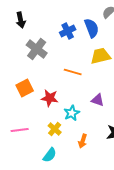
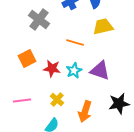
purple triangle: (98, 100) -> (100, 71), size x1.5
cyan star: (72, 113) -> (74, 71), moved
orange arrow: (83, 141) -> (85, 112), size x1.5

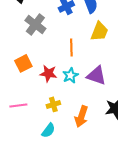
yellow trapezoid: (103, 27) -> (99, 31), turned 125
orange line: (75, 43) -> (71, 47), turned 72
yellow cross: (57, 100) -> (53, 104), turned 32

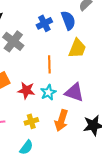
orange arrow: (81, 116) -> (61, 120), moved

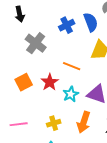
orange line: (49, 64) -> (72, 66), turned -66
red star: (26, 90) -> (50, 82), moved, turned 30

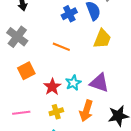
gray cross: (36, 43) -> (17, 37), moved
orange line: (72, 66) -> (61, 47), moved
red star: (50, 82) -> (52, 87), moved

